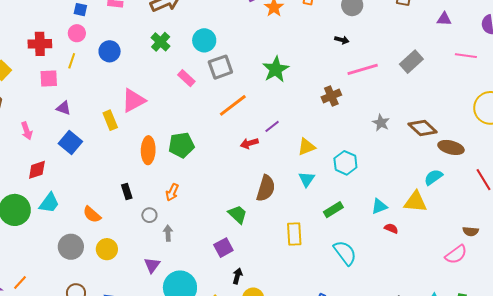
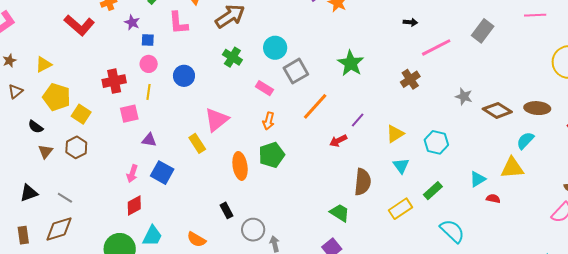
brown diamond: (423, 128) -> (497, 110), moved
pink arrow: (27, 131) -> (132, 174), moved, turned 48
orange arrow: (172, 192) -> (269, 121), moved
gray circle: (149, 215) -> (253, 230), size x1.5
yellow rectangle: (294, 234) -> (401, 209), moved, turned 70

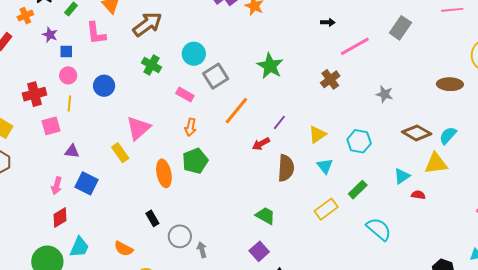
brown ellipse: (537, 108) -> (450, 84), moved
brown diamond: (497, 110) -> (417, 133), moved
brown semicircle: (363, 182) -> (286, 168), moved

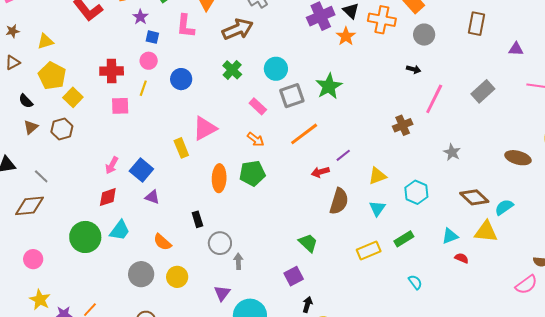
pink line: (355, 46) -> (434, 99), turned -48
green star: (270, 66) -> (329, 86), moved
orange arrow: (190, 127) -> (256, 139), turned -78
purple triangle: (72, 151) -> (152, 197), moved
cyan semicircle: (379, 229) -> (415, 282), size x0.6

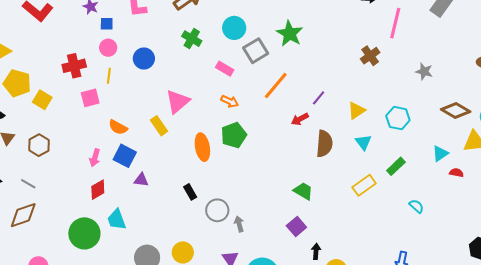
brown hexagon: (62, 129) -> (39, 145), moved
cyan trapezoid: (120, 230) -> (117, 219), turned 135
orange semicircle: (162, 242) -> (118, 127), moved

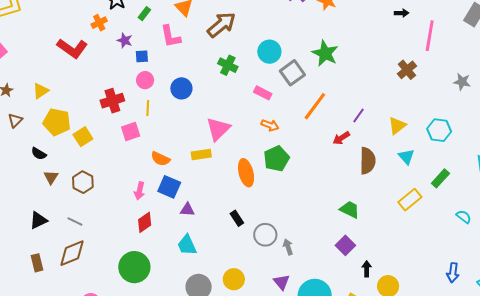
yellow square: (42, 100) -> (83, 137), turned 30
yellow rectangle: (159, 126) -> (201, 154), turned -60
cyan trapezoid: (117, 219) -> (187, 245), moved

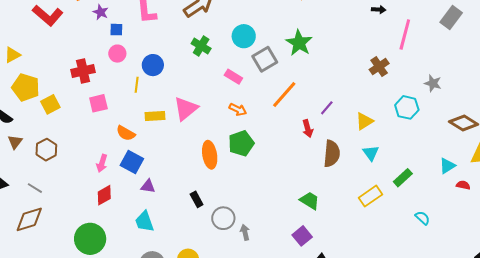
yellow line: (148, 108) -> (137, 85), moved
cyan hexagon: (439, 130) -> (407, 107), moved
red arrow: (341, 138) -> (308, 129), turned -78
yellow rectangle: (201, 154) -> (155, 116), moved

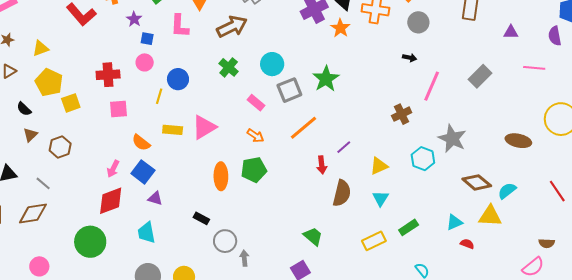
gray star: (433, 83) -> (452, 139), size x1.6
red diamond: (104, 195) -> (111, 201), size x1.4
black rectangle: (197, 199) -> (201, 218), turned -42

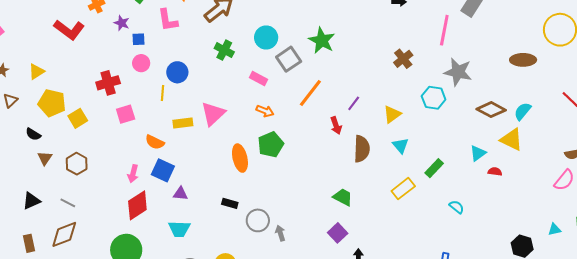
pink line: (432, 86) -> (444, 30), moved
yellow triangle: (490, 216) -> (512, 140), turned 35
cyan trapezoid: (147, 233) -> (179, 229), turned -65

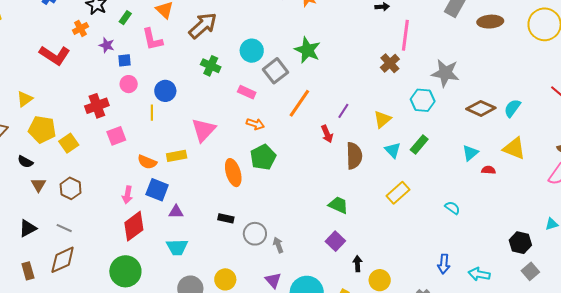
pink line: (444, 30) -> (405, 35), moved
brown ellipse: (523, 60) -> (490, 22), moved
yellow rectangle: (183, 123) -> (177, 156), moved
yellow triangle: (512, 140) -> (514, 148), moved
green rectangle: (434, 168) -> (419, 144), moved

